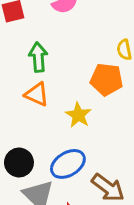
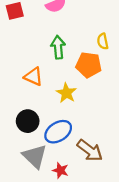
green arrow: (38, 57) -> (58, 47), moved
black circle: (19, 163) -> (28, 121), moved

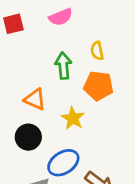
yellow semicircle: (103, 41) -> (97, 51), moved
black circle: (28, 121) -> (28, 137), moved

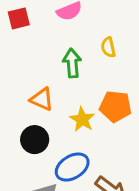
orange pentagon: (98, 86) -> (115, 106), moved

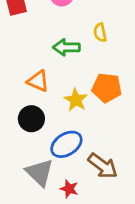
green arrow: (72, 63) -> (66, 47), turned -85

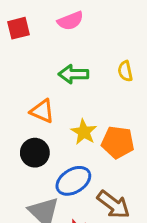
yellow semicircle: (100, 33) -> (125, 71), moved
orange pentagon: (107, 88) -> (118, 142), moved

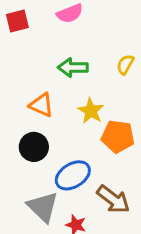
yellow semicircle: (125, 71) -> (125, 64), turned 42
yellow star: (84, 132) -> (91, 111), moved

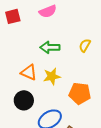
yellow star: (91, 111) -> (52, 76), moved, turned 30

